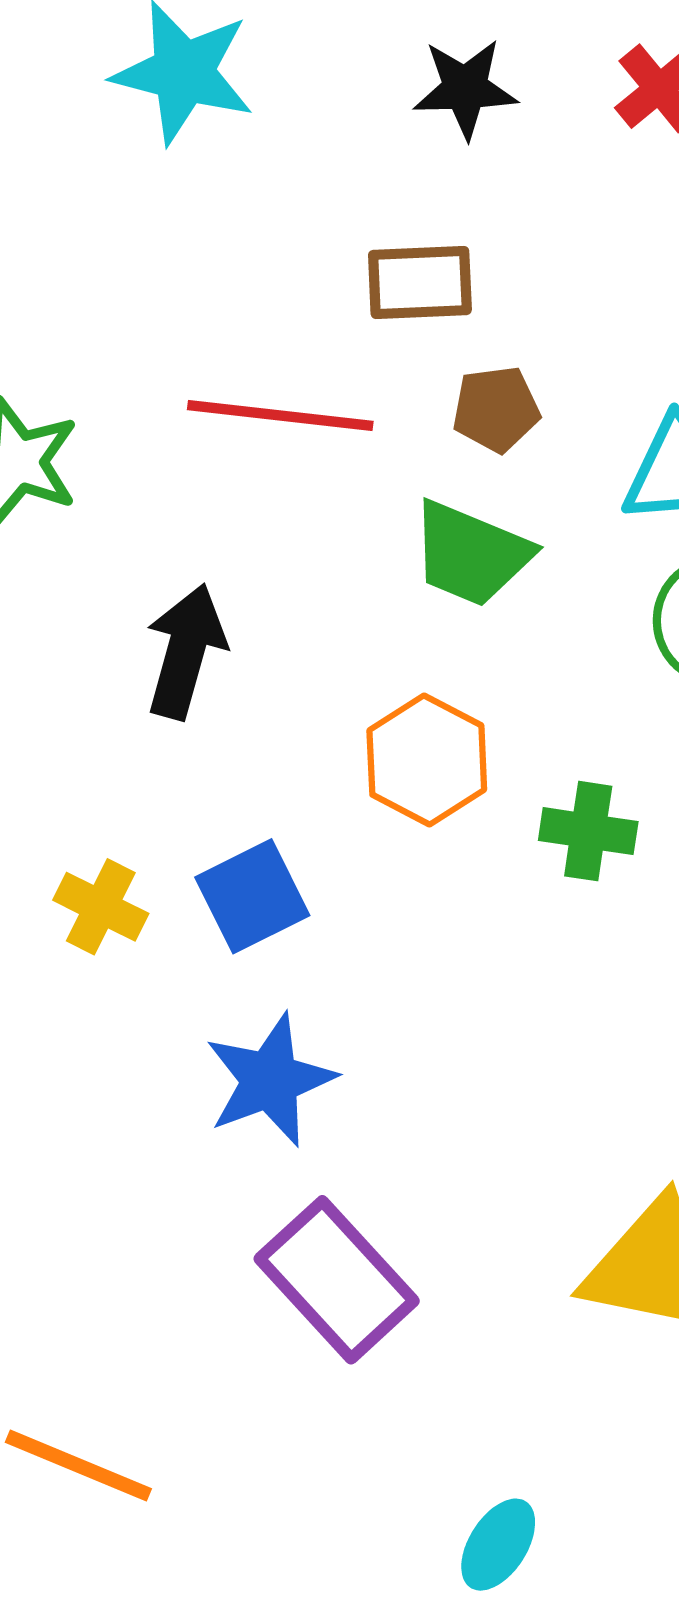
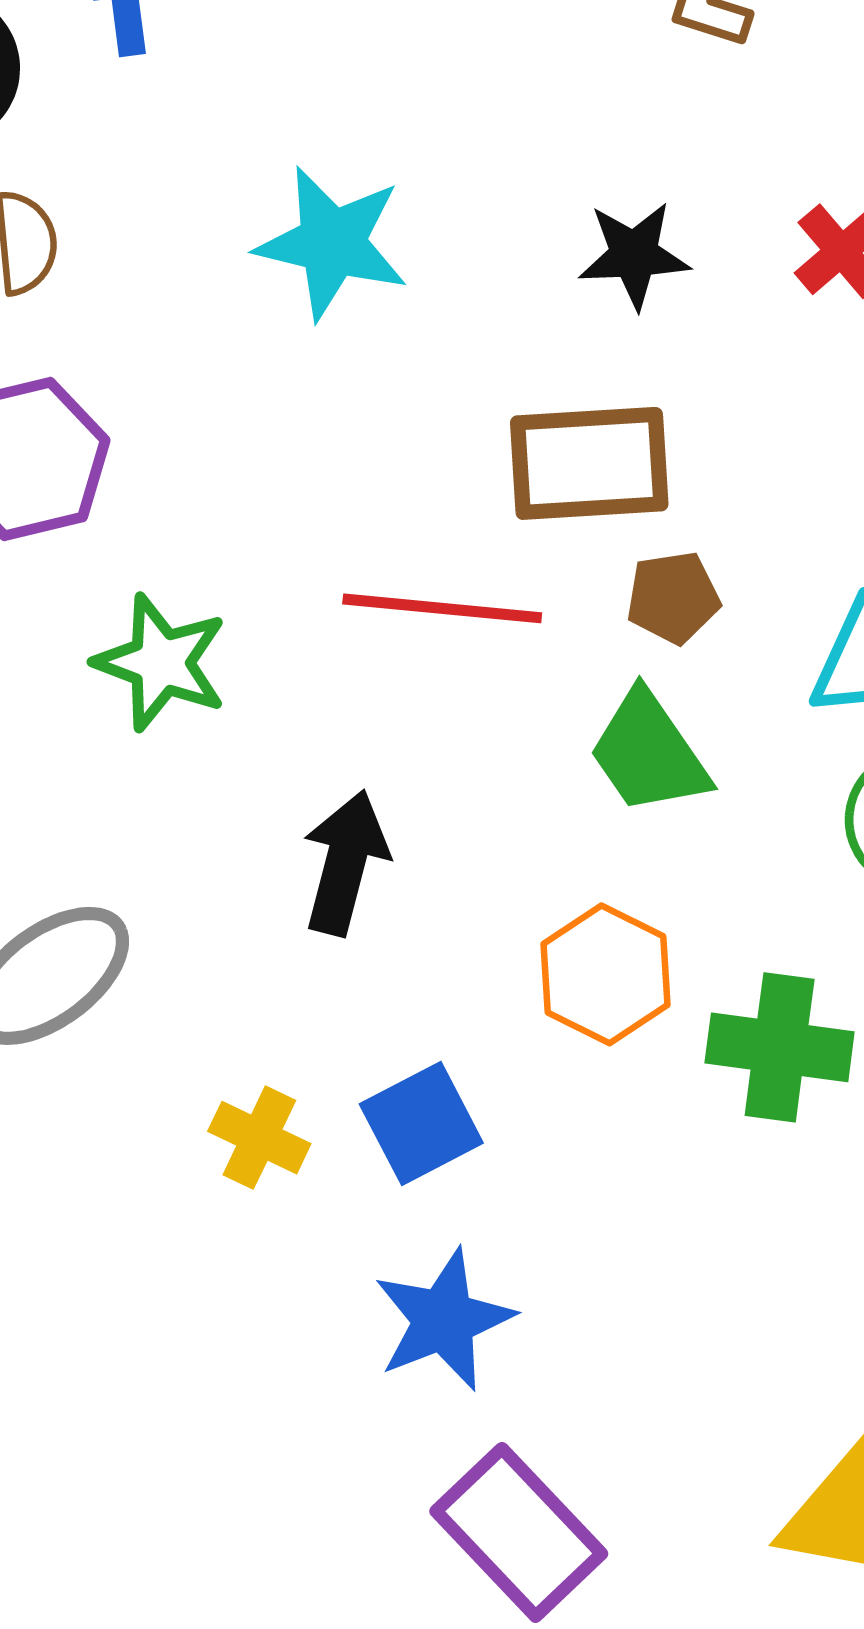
brown rectangle: (420, 282) -> (589, 463), size x1.4
green trapezoid: (471, 554) -> (649, 753), turned 34
green cross: (588, 831) -> (780, 1047), size x1.4

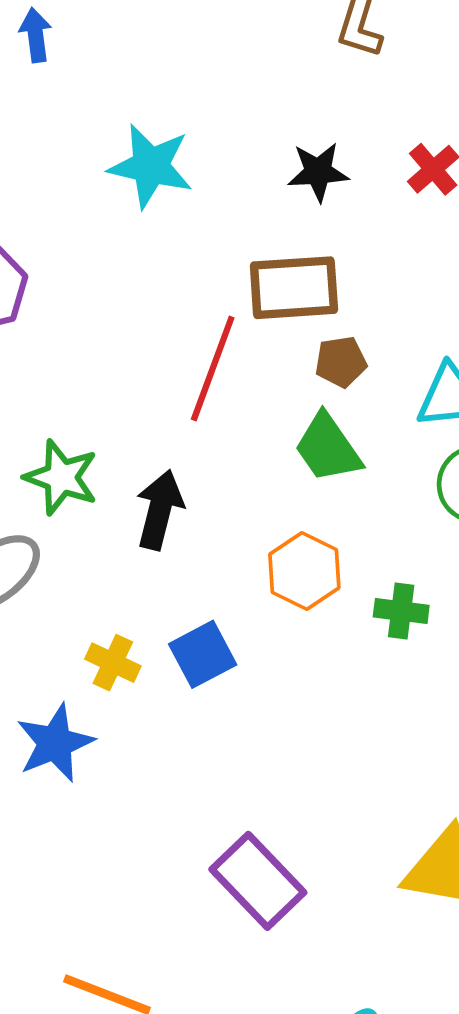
red line: (442, 608) -> (213, 368), turned -75
green star: (161, 663) -> (61, 477), moved
green cross: (780, 1047) -> (401, 611), size x0.7
blue star: (444, 1320) -> (55, 743), moved

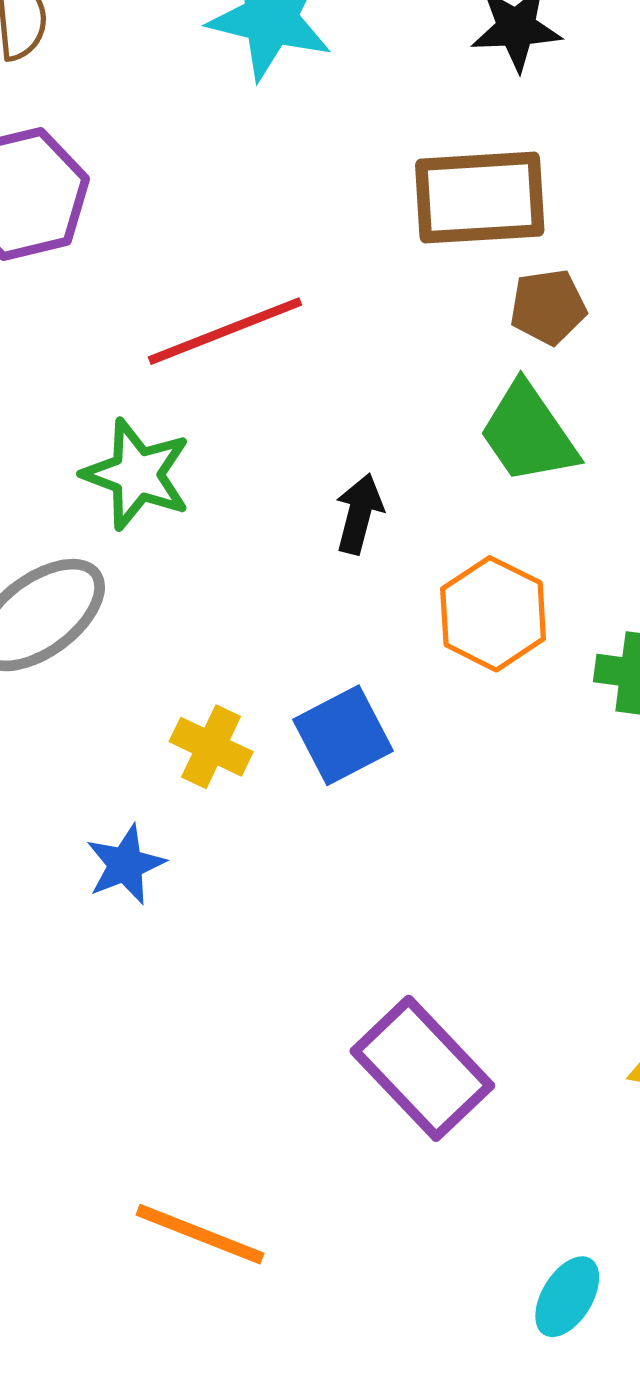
red line: (213, 368) -> (225, 331), moved, turned 48
black arrow: (160, 510) -> (359, 514), moved, size x0.7
blue star: (55, 743) -> (125, 865), size x0.7

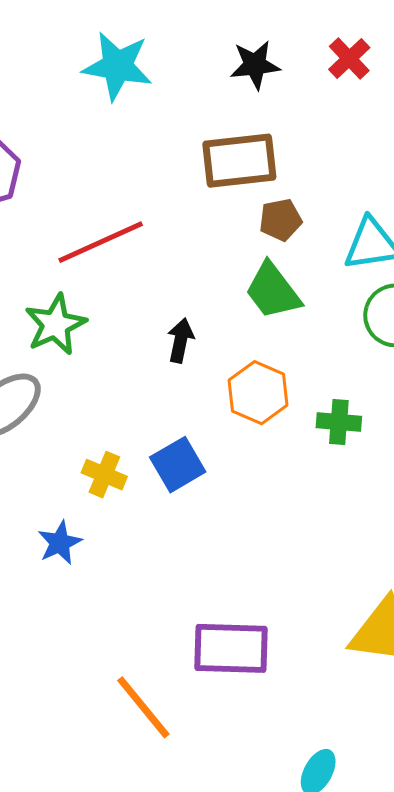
green star: (137, 474) -> (55, 324), turned 30
purple rectangle: (422, 1068) -> (231, 648), turned -42
orange line: (200, 1234) -> (143, 707), moved, turned 32

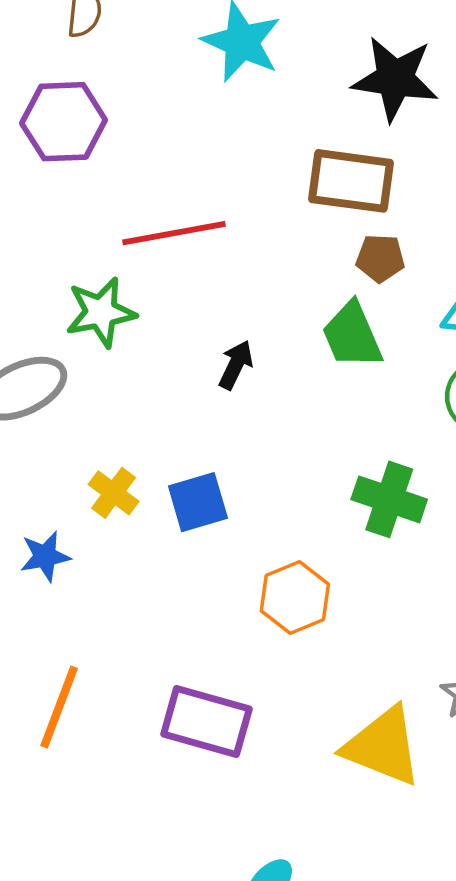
black star: (255, 65) -> (395, 79), size x1.5
orange hexagon: (258, 393) -> (295, 598), moved
green cross: (339, 422) -> (389, 499), size x1.4
orange line: (143, 707) -> (59, 707), moved, turned 46

